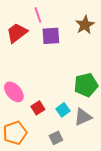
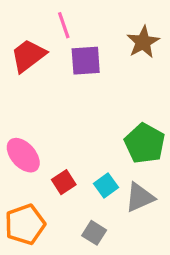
green pentagon: (86, 85) -> (145, 143), turned -30
gray square: (56, 138) -> (94, 233), turned -32

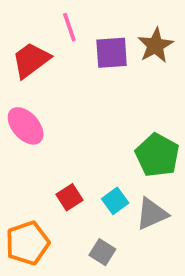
purple square: (86, 61) -> (112, 53), moved
pink ellipse: (23, 155) -> (26, 126), moved

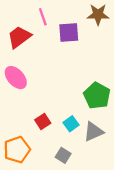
brown star: (155, 45) -> (98, 14), moved, turned 30

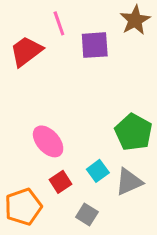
brown star: (98, 14) -> (135, 20), turned -30
pink ellipse: (16, 78) -> (48, 141), moved
red square: (43, 121) -> (60, 182), moved

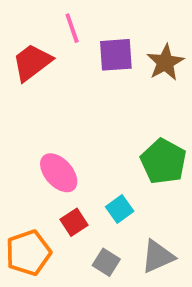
brown star: (135, 20) -> (165, 62), moved
gray triangle: (129, 182) -> (158, 257), moved

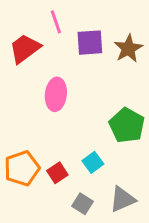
pink ellipse: (59, 173) -> (56, 94), moved, turned 48
orange pentagon: (28, 253) -> (22, 168), moved

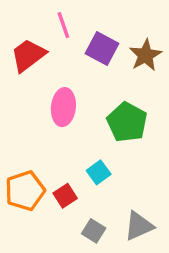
purple square: (90, 43) -> (102, 48), turned 32
green pentagon: (127, 125) -> (127, 122), moved
cyan square: (93, 162) -> (99, 172), moved

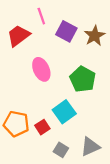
pink ellipse: (63, 107) -> (41, 69), turned -30
cyan square: (99, 172) -> (64, 112), size x1.5
orange pentagon: (25, 191) -> (16, 124), turned 30

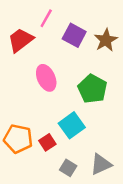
pink line: (41, 16) -> (46, 18), turned 49

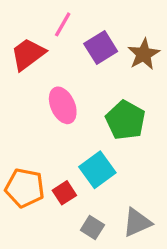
purple square: (74, 35) -> (101, 48), turned 30

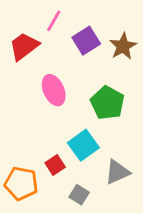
orange pentagon: (25, 188) -> (21, 183), moved
gray triangle: (137, 223) -> (117, 172), moved

